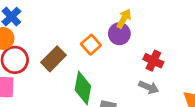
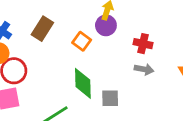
brown rectangle: (53, 59) -> (42, 29), moved

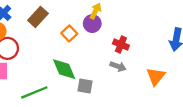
green diamond: (83, 83) -> (64, 69), turned -32

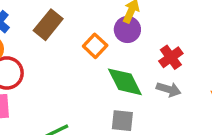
red cross: (121, 44) -> (171, 57), turned 35
green diamond: (64, 69) -> (125, 82), moved

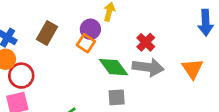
purple circle: (127, 30) -> (90, 29), moved
gray arrow: (169, 89) -> (148, 67), size x1.6

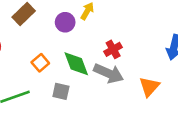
orange square: (86, 43) -> (40, 63), moved
gray square: (117, 97) -> (61, 91), moved

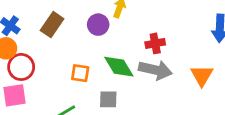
red cross: (113, 49) -> (155, 43), turned 30
orange square: (40, 63) -> (80, 73), turned -30

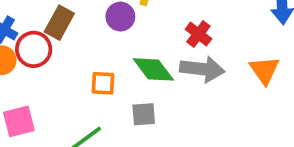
red cross: (155, 43) -> (198, 34), turned -36
red circle: (21, 67) -> (34, 49), moved

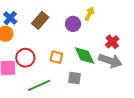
red circle: (34, 49) -> (25, 58), moved

